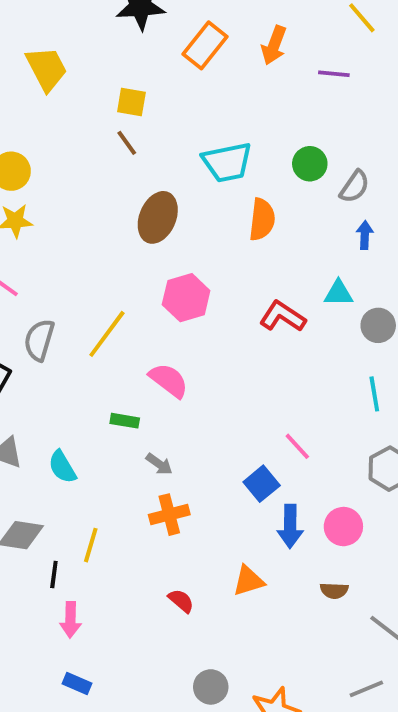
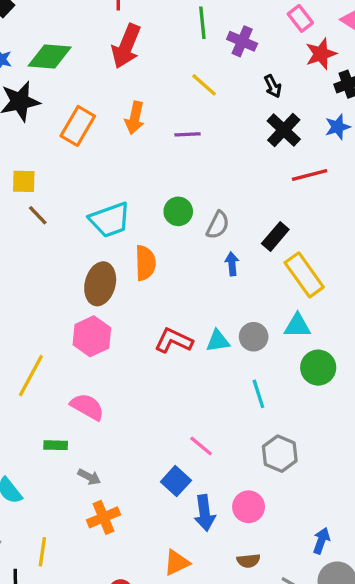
brown line: (127, 143) -> (38, 215), moved
brown ellipse: (158, 217) -> (100, 284), moved
cyan triangle: (338, 293) -> (218, 341), moved

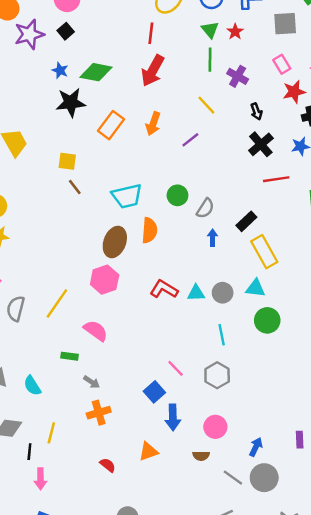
purple line: (187, 134) -> (190, 140), turned -42
gray hexagon: (280, 454) -> (217, 375), moved
pink circle: (249, 507) -> (215, 427), moved

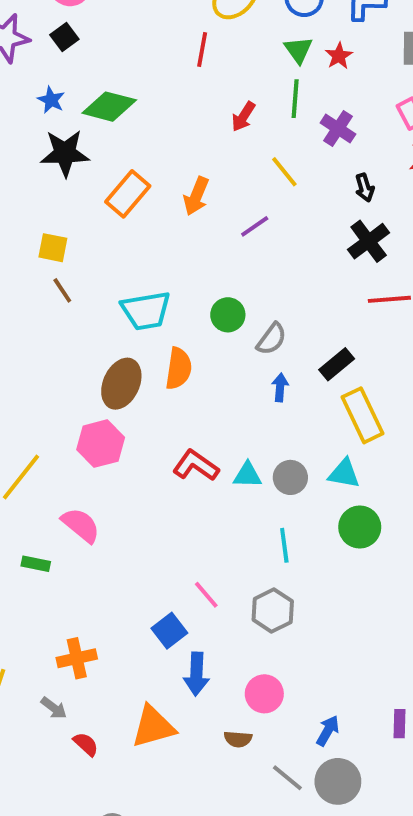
red arrow: (153, 71) -> (243, 117), moved, size x0.6
gray arrow: (92, 382) -> (54, 708), moved
orange triangle: (148, 452) -> (153, 727), size x1.4

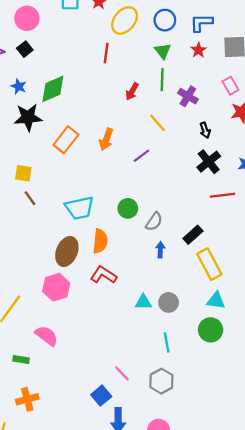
red star: (339, 56) -> (199, 50), moved
green diamond: (109, 107) -> (53, 89), turned -36
red L-shape: (196, 465) -> (104, 275), moved
cyan triangle: (344, 474) -> (216, 301), moved
orange cross: (77, 658) -> (27, 399), moved

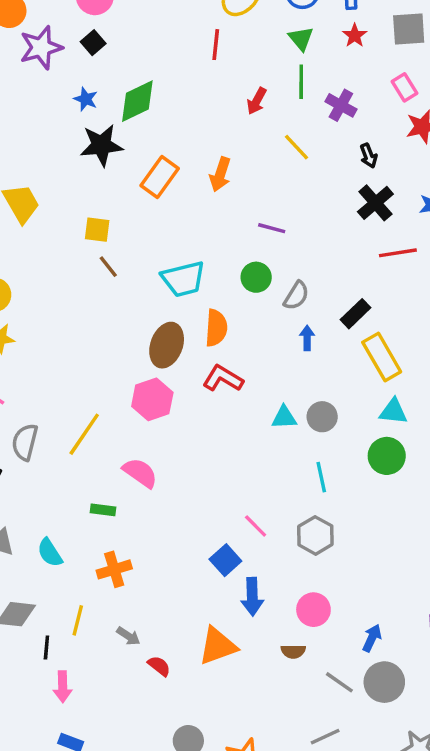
purple line: (141, 156) -> (272, 228), moved, turned 54

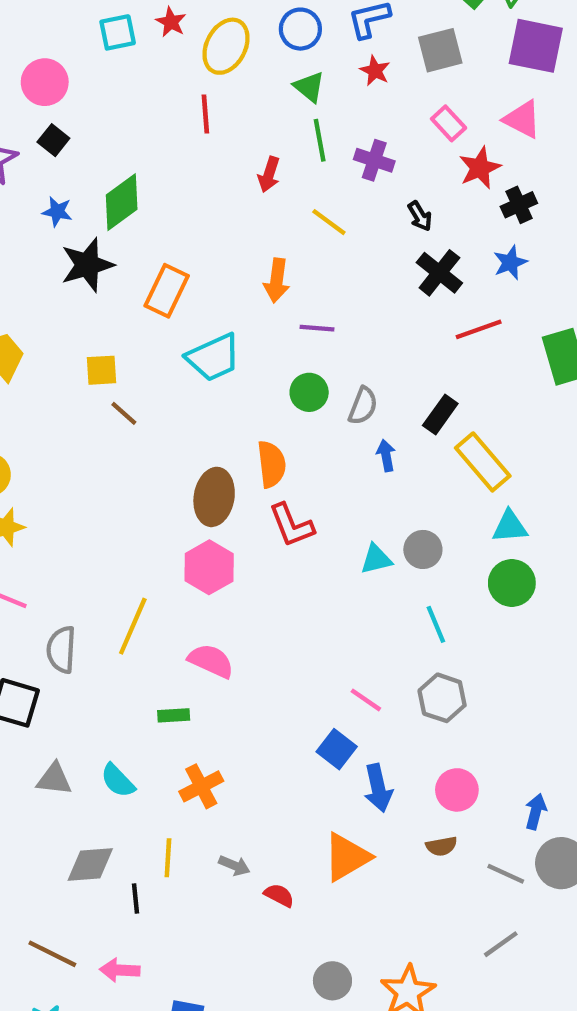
orange arrow: (220, 174) -> (277, 280), moved
cyan trapezoid: (183, 279) -> (213, 357), moved
red L-shape: (223, 379) -> (291, 525), turned -132
pink arrow: (63, 687) -> (120, 970), moved, turned 104

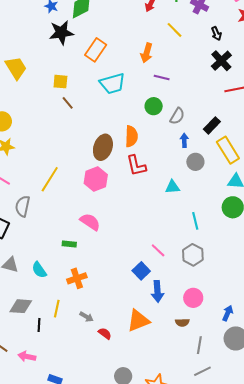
gray circle: (423, 549) -> (195, 162), moved
yellow line: (133, 626) -> (50, 179), moved
gray line: (506, 874) -> (199, 345), moved, turned 66

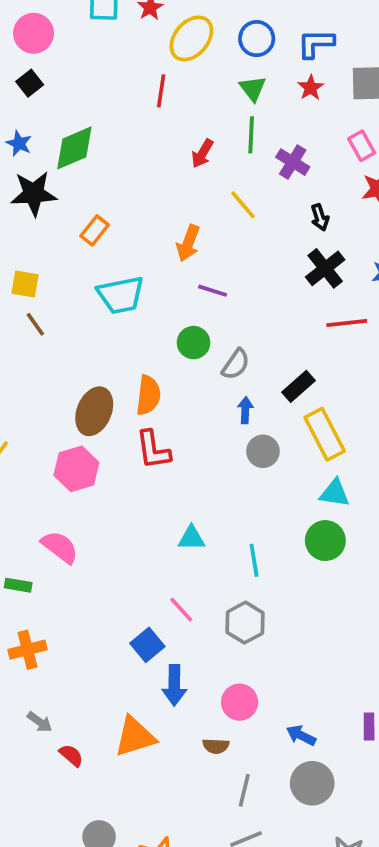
orange rectangle: (96, 50) -> (95, 230), size x0.7
cyan triangle: (172, 187) -> (191, 538), moved
blue arrow: (228, 313) -> (301, 735), turned -91

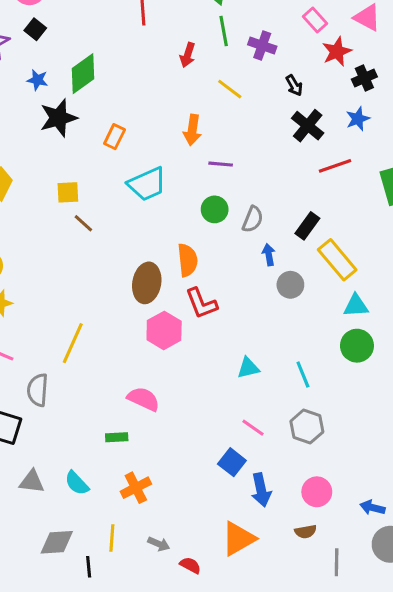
pink hexagon: (76, 469) -> (164, 330), moved

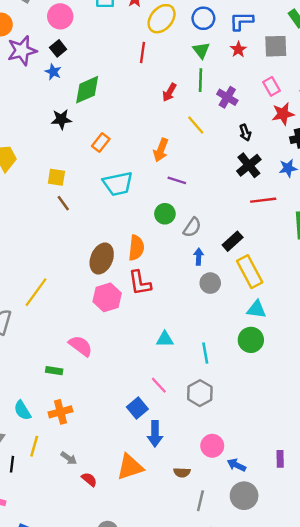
blue star: (37, 80) -> (53, 72), moved
black star: (58, 118) -> (61, 119), size x0.7
cyan semicircle: (77, 483) -> (22, 410), moved
pink circle: (317, 492) -> (212, 446), moved

